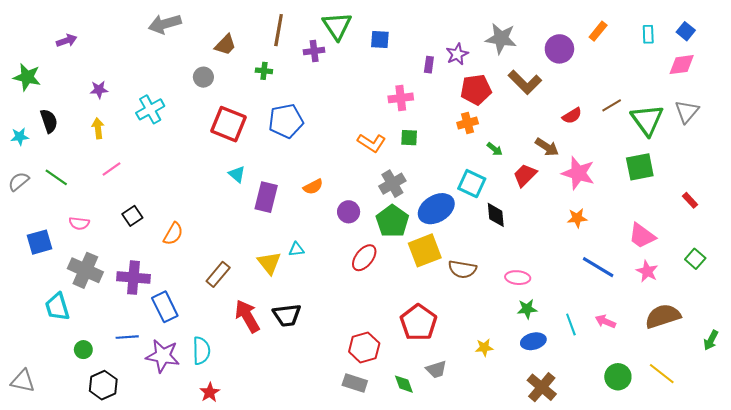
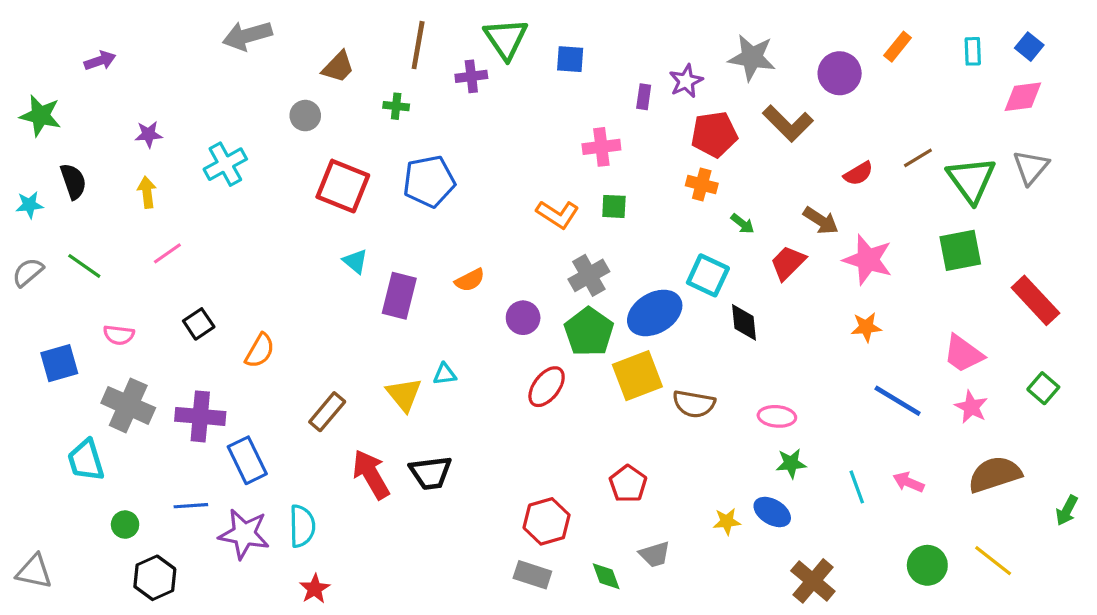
orange cross: (468, 123) -> (702, 184), turned 30
red rectangle: (690, 200) -> (1035, 300), size x2.0
red pentagon: (418, 322) -> (628, 484), size x0.7
blue ellipse: (533, 341) -> (772, 512), moved, turned 45

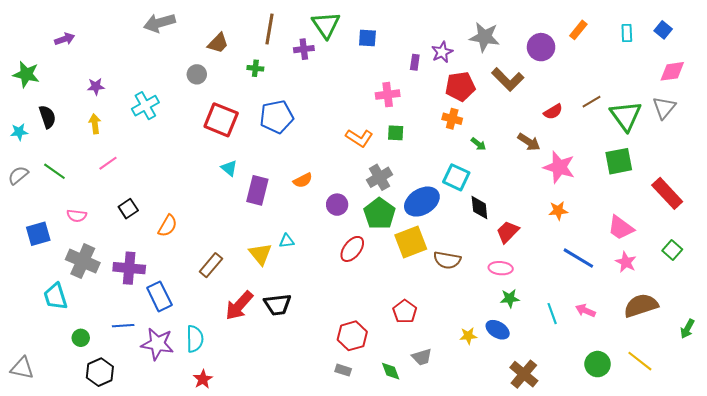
pink diamond: (1023, 97) -> (672, 71), moved
red trapezoid: (788, 263) -> (508, 232), moved
red arrow: (371, 474) -> (239, 306), turned -108
gray rectangle: (532, 575) -> (343, 370), size x0.7

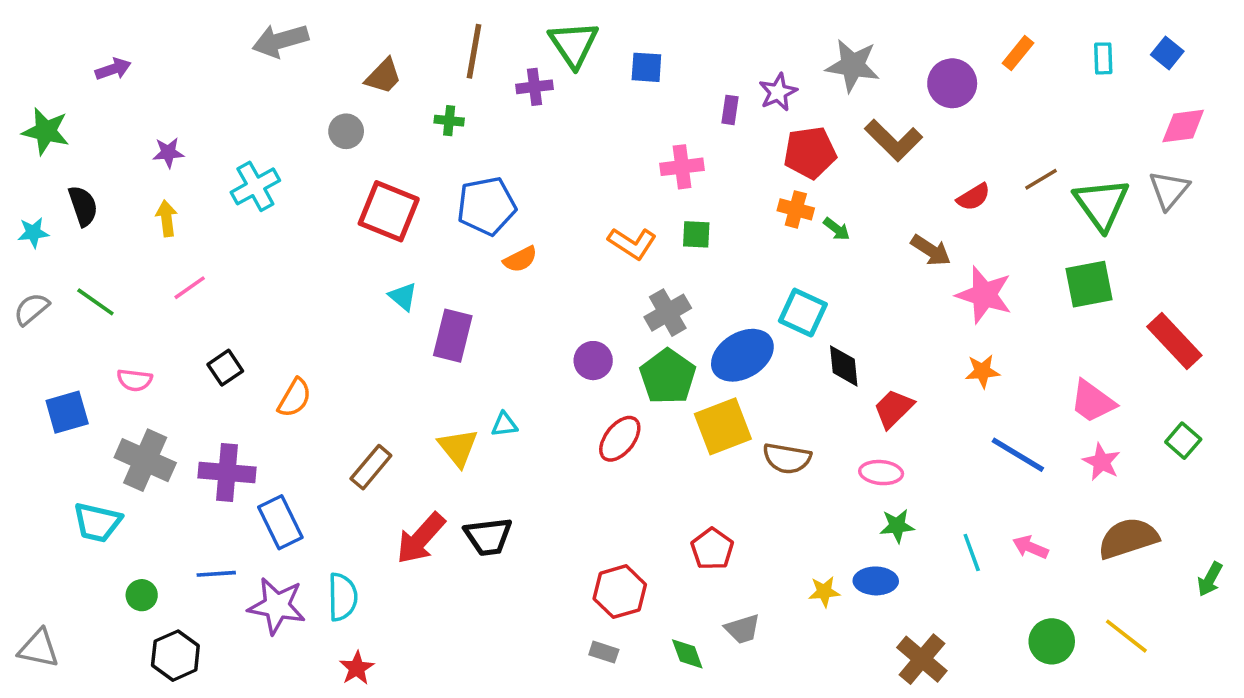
green arrow: (478, 144) -> (837, 229), moved
orange semicircle: (303, 180) -> (520, 259), moved
cyan trapezoid: (55, 296) -> (97, 522), turned -60
blue ellipse: (498, 330) -> (876, 581), turned -30

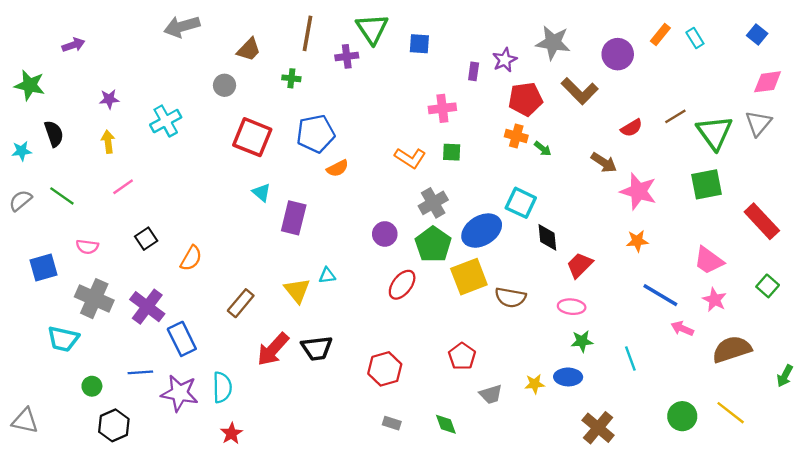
cyan rectangle: (1103, 58) -> (695, 38), moved, turned -30
purple cross: (227, 473) -> (147, 307), turned 32
pink arrow: (1030, 547) -> (682, 329), moved
red hexagon: (620, 592) -> (385, 369), moved
gray trapezoid: (742, 629) -> (491, 394), moved

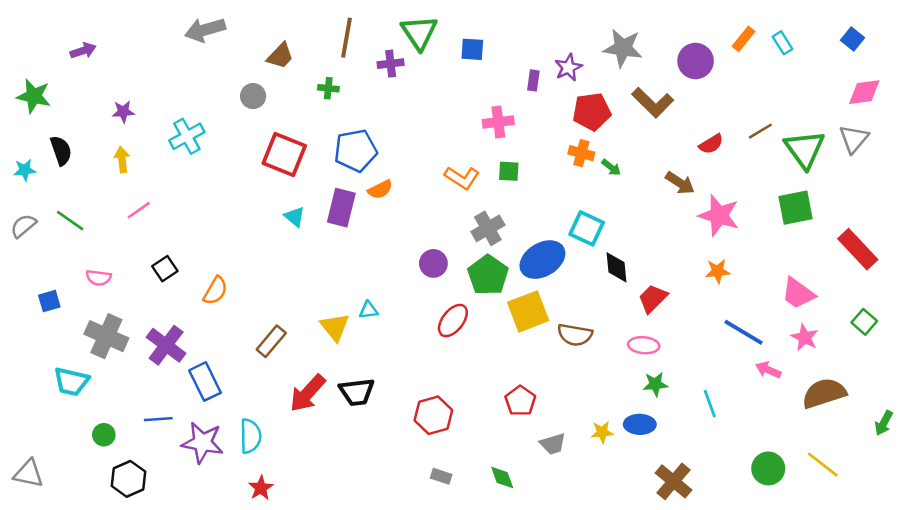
purple rectangle: (294, 218) -> (341, 208), moved
blue square: (43, 267) -> (49, 301), size x0.7

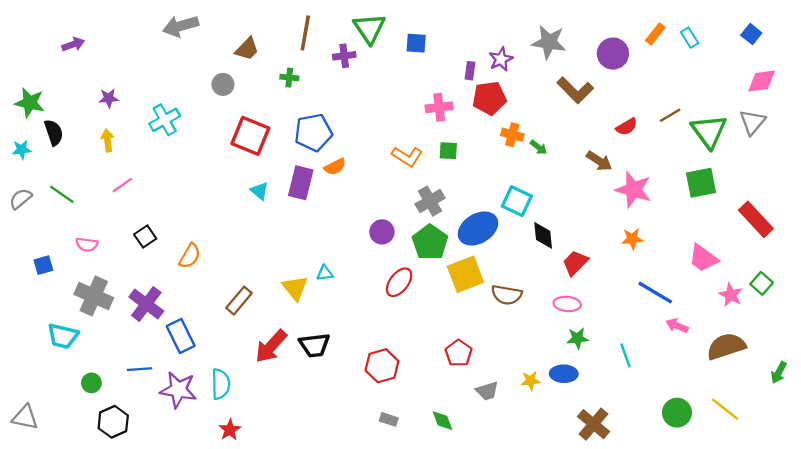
green star: (34, 96) -> (30, 103), moved
red pentagon: (592, 112) -> (489, 98), moved
pink star: (805, 337) -> (731, 295), moved

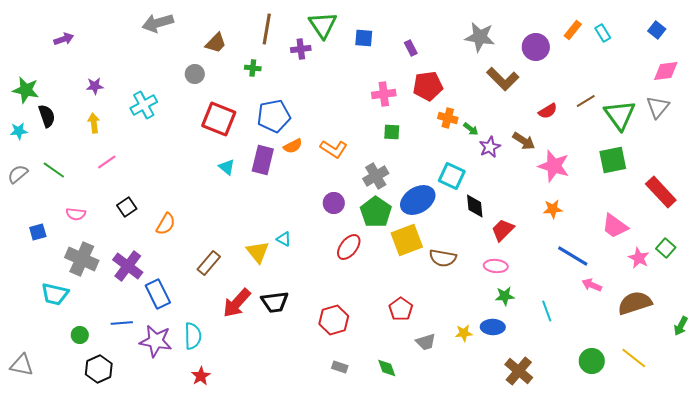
purple star: (501, 59) -> (490, 147), moved
purple rectangle: (470, 71) -> (411, 48), moved, turned -35
orange L-shape: (407, 156) -> (334, 149), moved
cyan triangle: (325, 273) -> (284, 239), turned 35

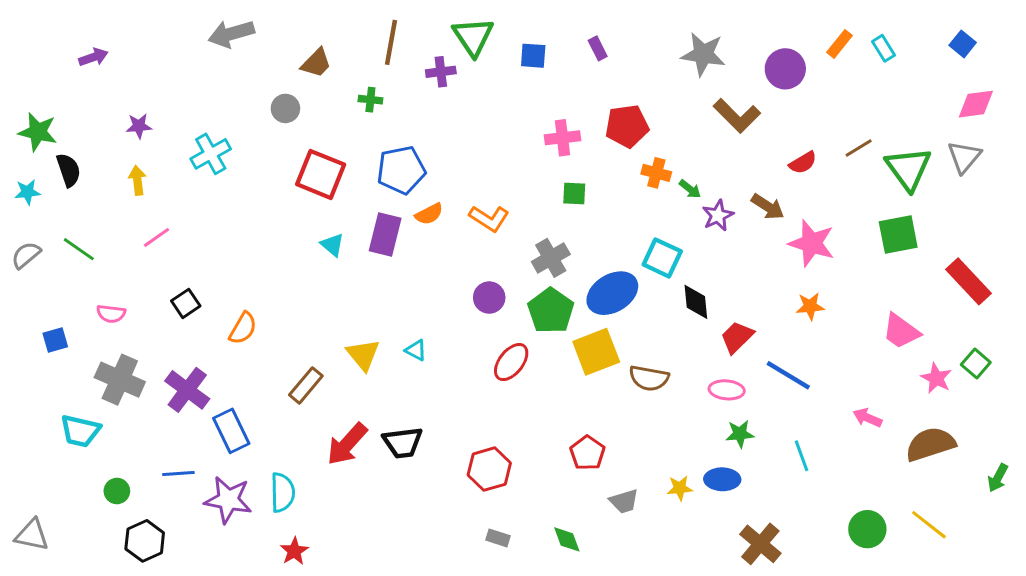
purple rectangle: (411, 48) -> (598, 48), moved
yellow triangle: (258, 252) -> (363, 355), moved
blue line: (573, 256) -> (788, 375), moved

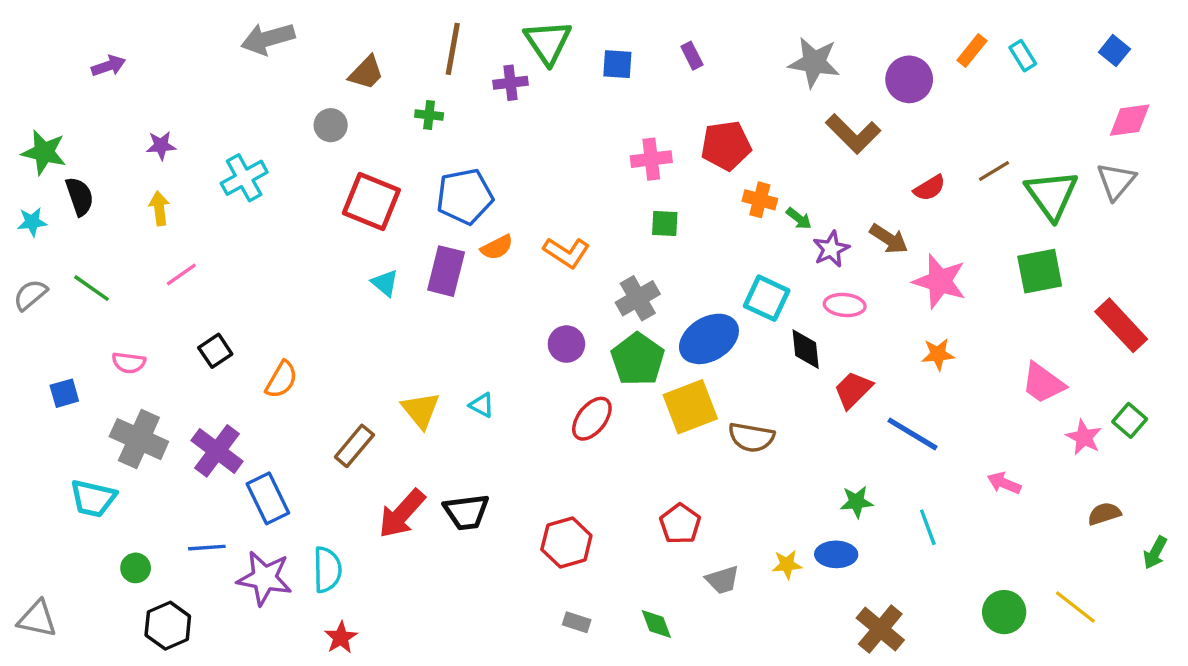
pink ellipse: (727, 390) -> (845, 305), moved
brown semicircle: (930, 444) -> (1104, 514), moved, size x0.6

